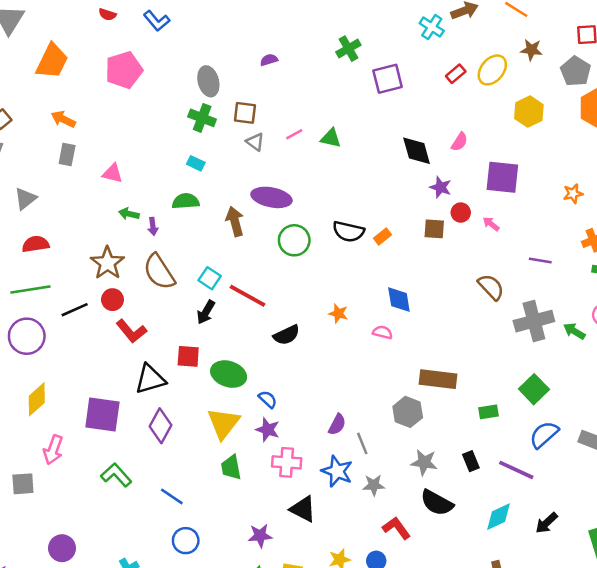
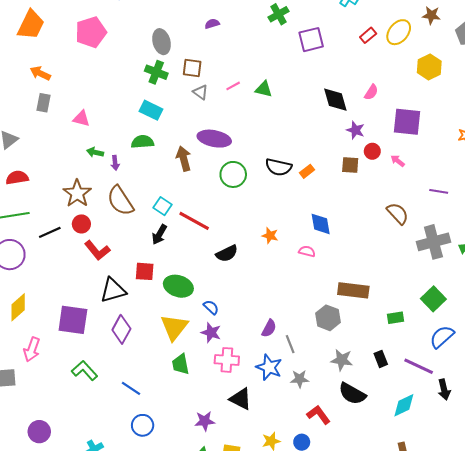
cyan rectangle: (196, 163) -> (151, 110), size x1.5
black arrow: (547, 523) -> (444, 389), moved, turned -60

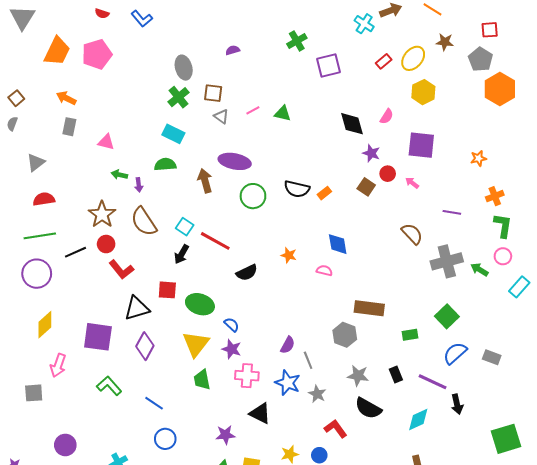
pink pentagon: (91, 32) -> (97, 54), moved
yellow hexagon: (429, 67) -> (423, 92), moved
green cross: (156, 72) -> (179, 97), turned 30
brown square: (350, 165) -> (366, 187), turned 30
gray star: (300, 379) -> (317, 394), turned 30

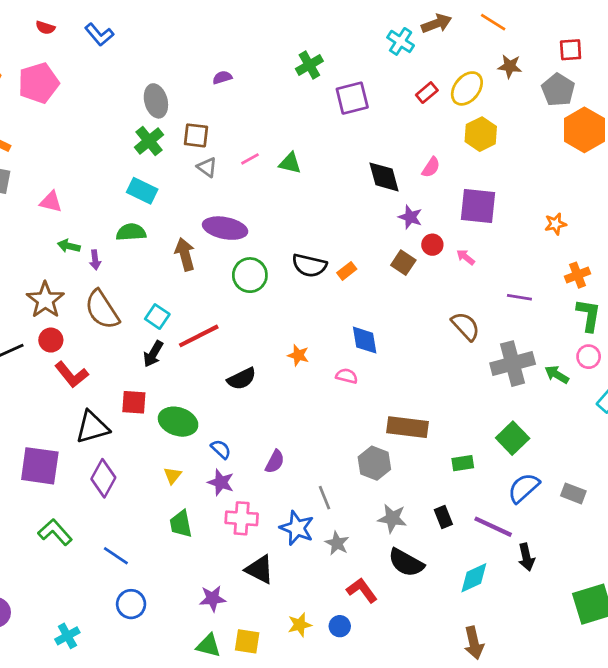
red line: (215, 241) -> (199, 336), turned -56
yellow triangle: (196, 344) -> (173, 476), size x0.5
purple semicircle: (288, 345) -> (275, 462), moved

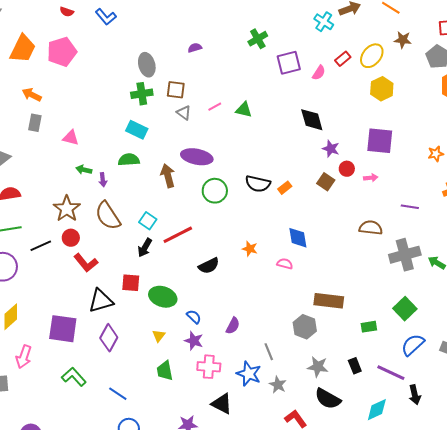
green cross: (149, 141) -> (142, 94), turned 30
pink semicircle: (431, 167) -> (319, 73), moved
pink arrow: (466, 257) -> (371, 178), turned 136
brown semicircle: (466, 326) -> (371, 228), turned -40

